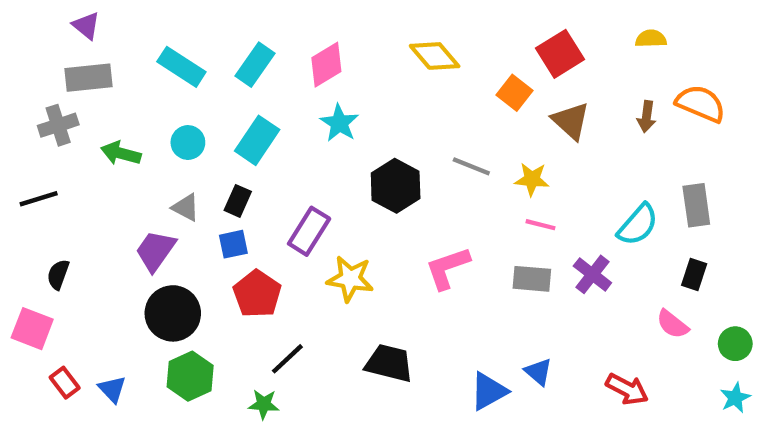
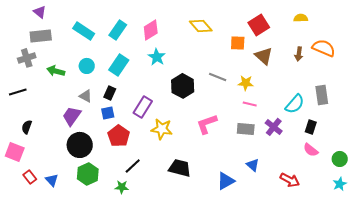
orange square: (515, 93) -> (238, 43), turned -35
black rectangle: (694, 274) -> (311, 127), moved
blue triangle: (538, 372) -> (253, 165), moved

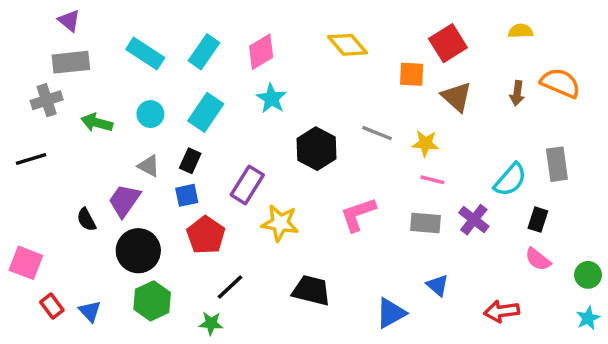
black semicircle: (27, 127) -> (86, 220), moved, turned -48
red arrow: (290, 180) -> (502, 311), turned 144

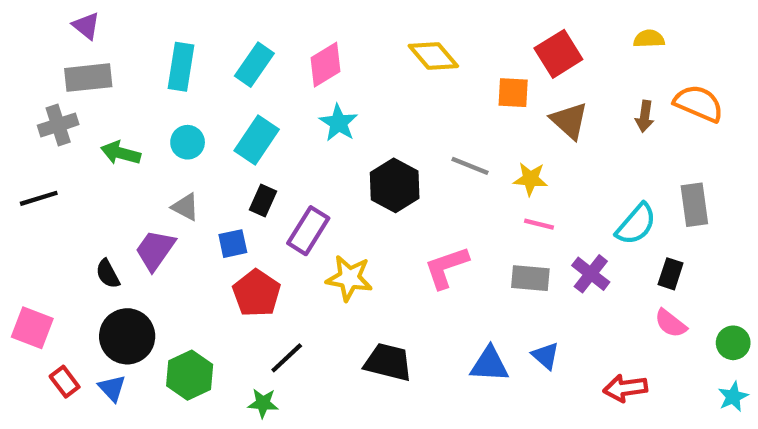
cyan rectangle: (145, 53) -> (181, 67), turned 66
black rectangle: (190, 161) -> (263, 200), moved
black circle: (138, 251) -> (127, 336), moved
blue triangle: (391, 313) -> (489, 364), moved, turned 32

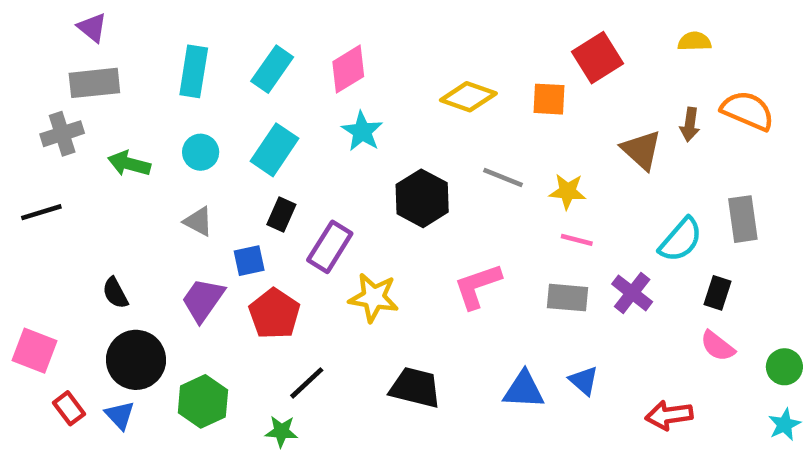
yellow diamond: (433, 56) -> (468, 97), moved, turned -30
brown triangle: (569, 121) -> (641, 150), moved
purple trapezoid: (155, 250) -> (203, 300), moved

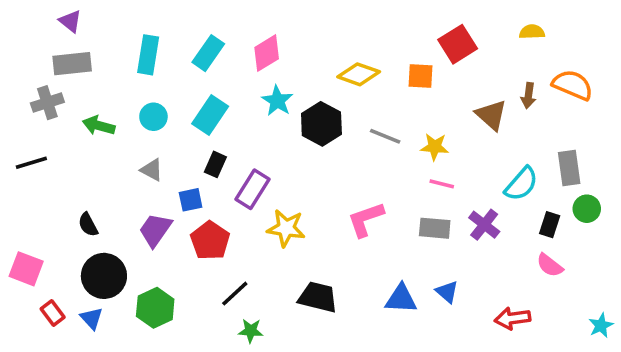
black hexagon: (422, 198) -> (321, 124), moved
green circle: (784, 367) -> (587, 209), moved
green star: (281, 431) -> (251, 331), moved

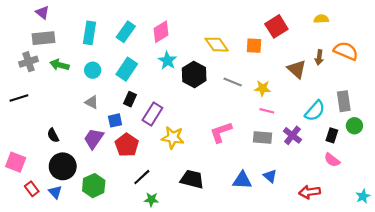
yellow diamond: (359, 74) -> (217, 45), turned 35
green arrow: (99, 126) -> (60, 65), moved

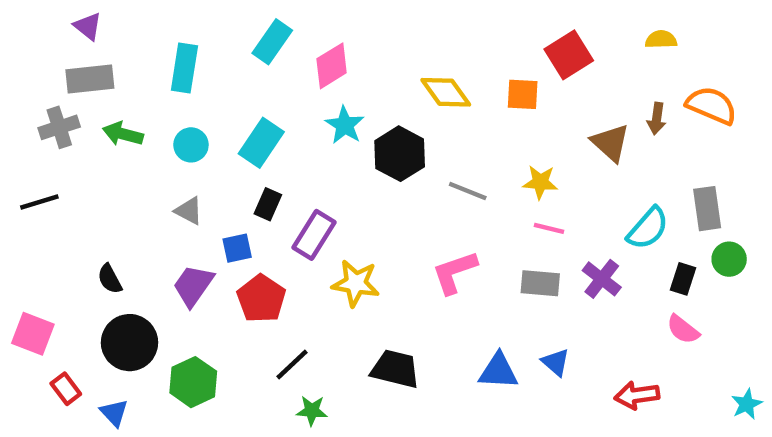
cyan rectangle: (126, 32) -> (272, 42), moved
gray line: (233, 82) -> (468, 191), moved
blue triangle: (55, 192) -> (114, 413), moved

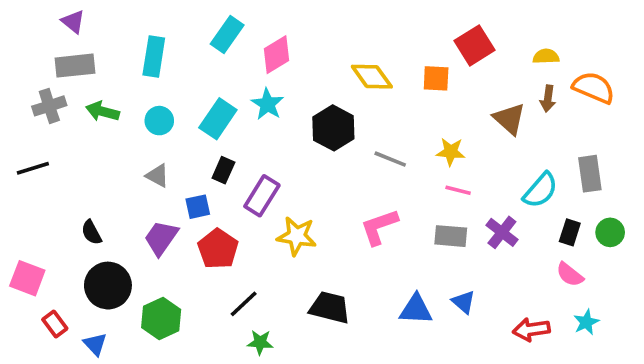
yellow semicircle: (661, 39) -> (546, 56), moved
cyan star: (345, 125) -> (267, 104), moved
green circle: (729, 259) -> (610, 232), moved
cyan star: (747, 404) -> (586, 322), moved

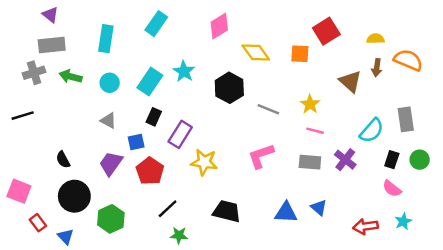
pink diamond: (277, 55) -> (219, 26), moved
yellow star: (451, 152) -> (310, 104), turned 30

